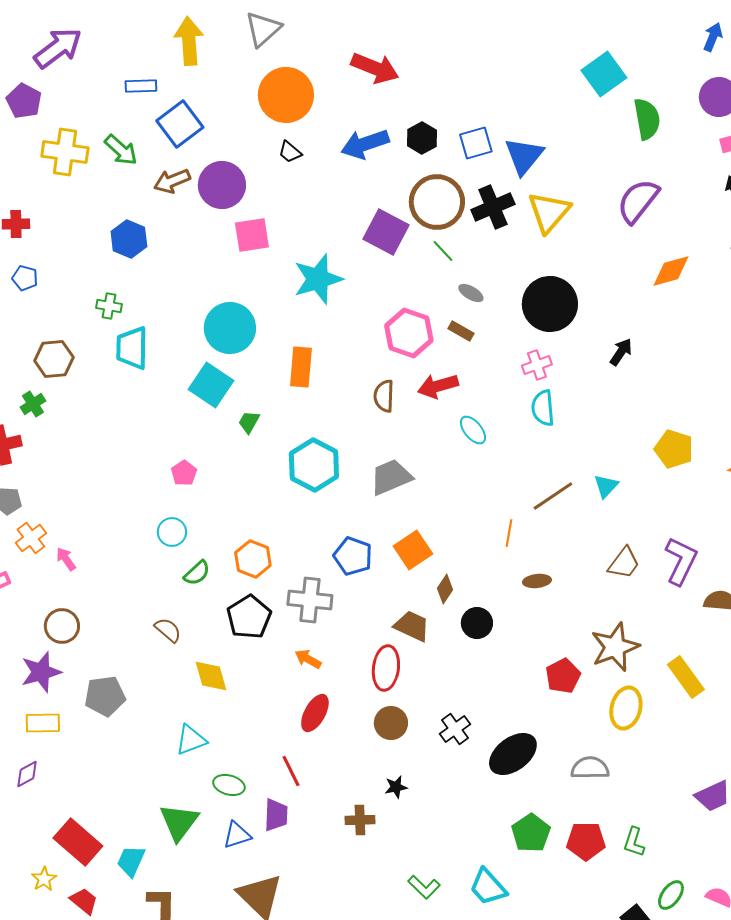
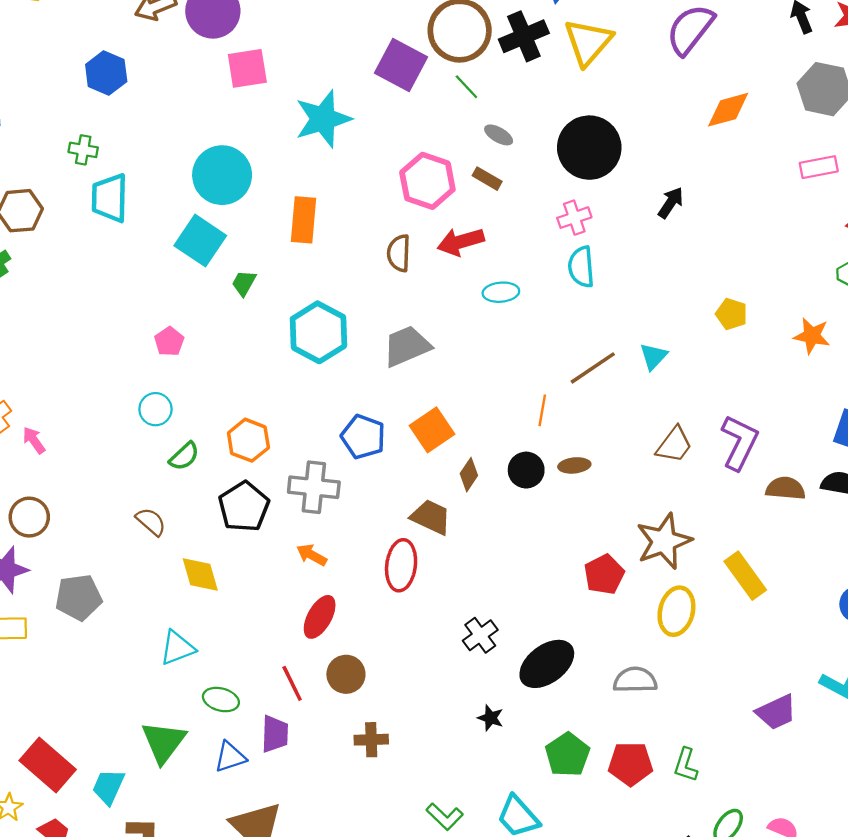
cyan ellipse: (473, 430) -> (501, 292), turned -56
yellow pentagon: (674, 449) -> (732, 314), size x0.7
black circle: (477, 623) -> (526, 470), moved
brown circle: (391, 723) -> (346, 674), moved
black star: (396, 787) -> (491, 718), moved, turned 30

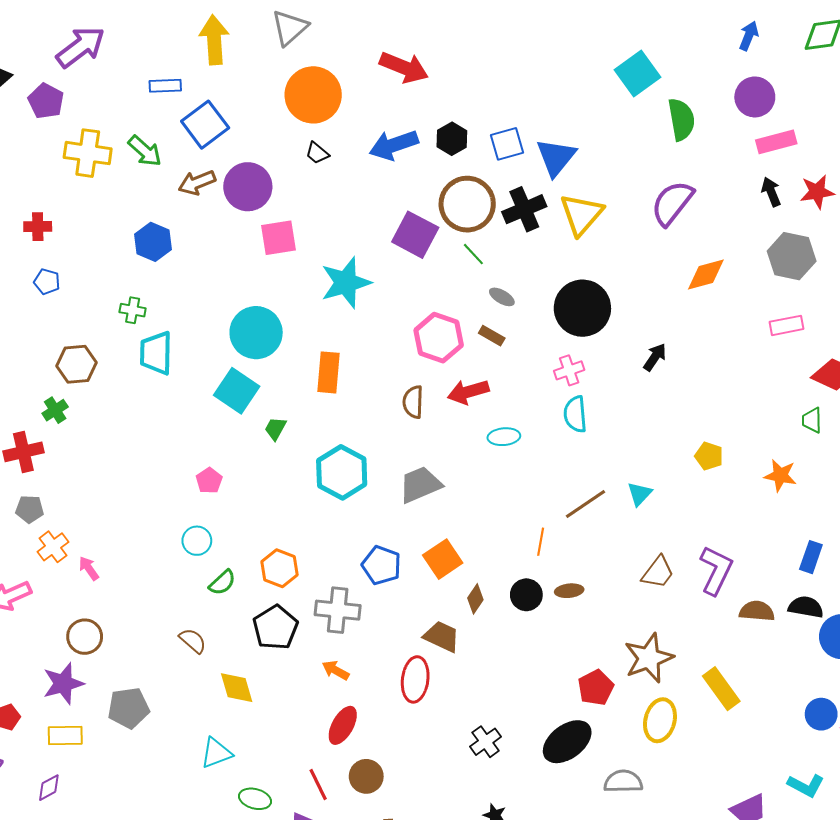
black ellipse: (547, 664) -> (567, 742), moved

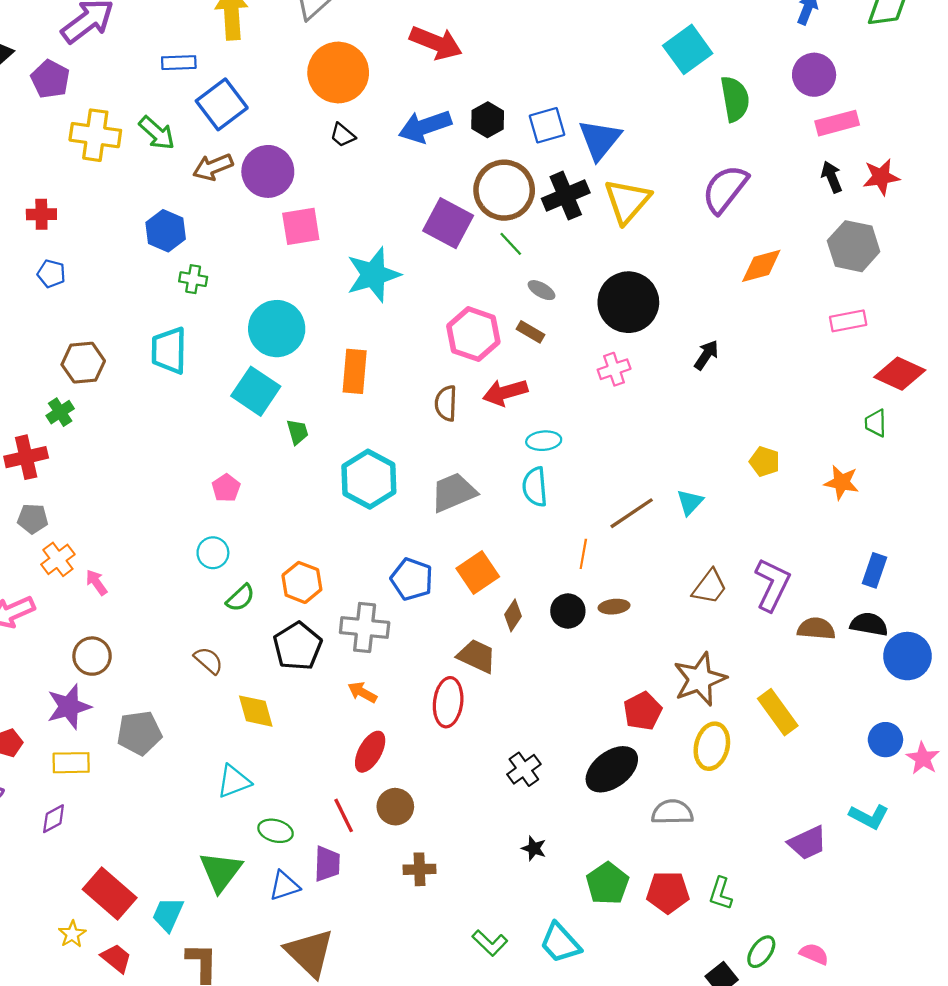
green cross: (133, 310) -> (193, 279), moved
cyan semicircle: (575, 414) -> (535, 487), moved
green trapezoid: (275, 429) -> (298, 432), turned 135

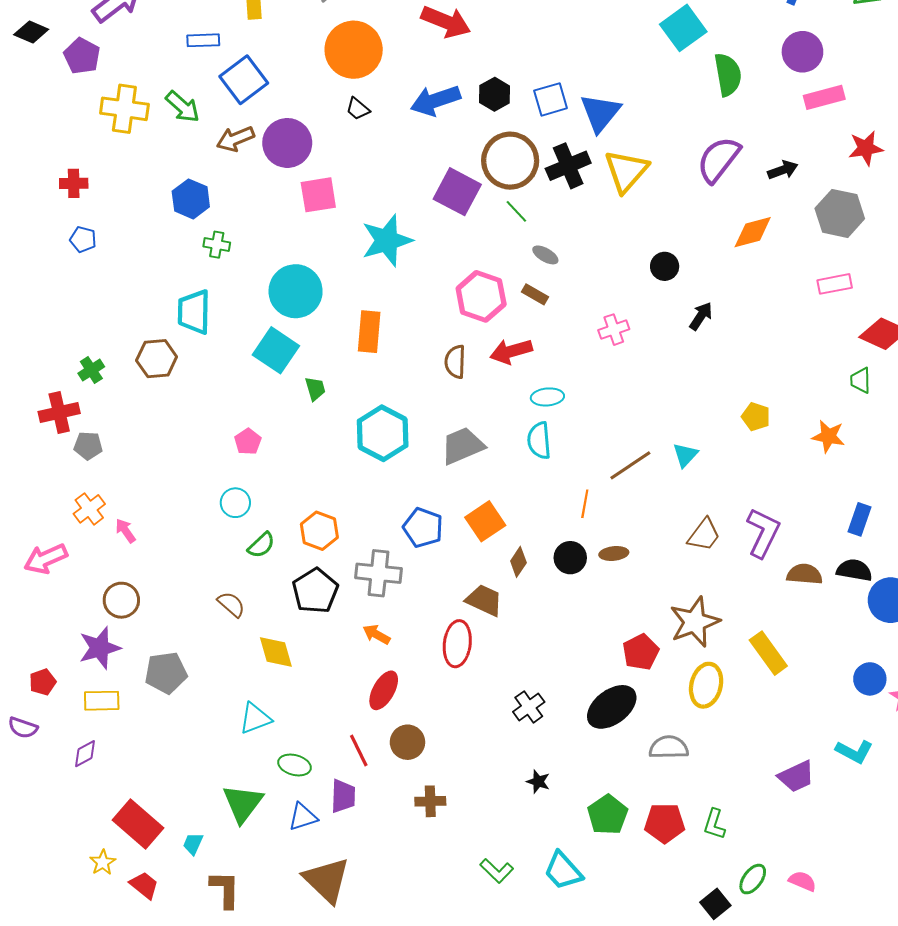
black arrow: (832, 177) -> (783, 170), moved, turned 92
black circle: (628, 302) -> (665, 266), moved, size x0.5
brown hexagon: (83, 363) -> (157, 359), moved
gray pentagon: (33, 519) -> (88, 446), moved
cyan trapezoid: (168, 914) -> (193, 844), size x0.7

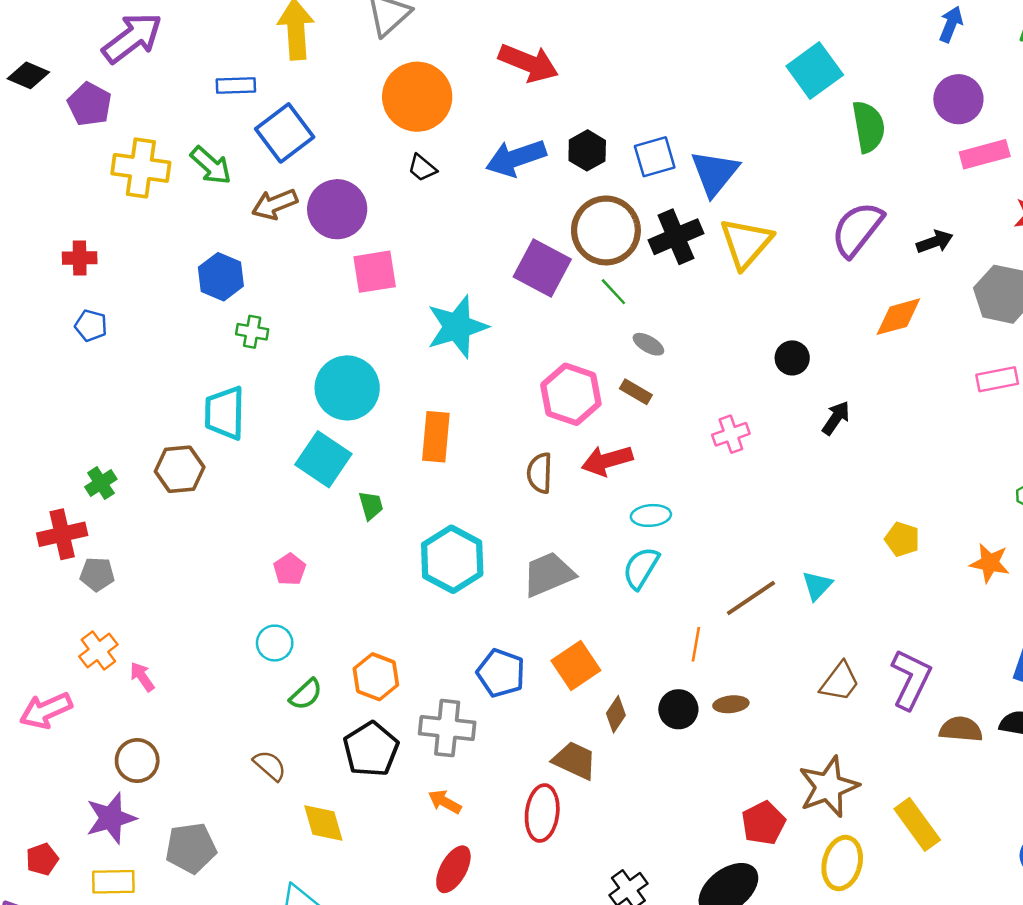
cyan semicircle: (539, 441) -> (641, 568), turned 36

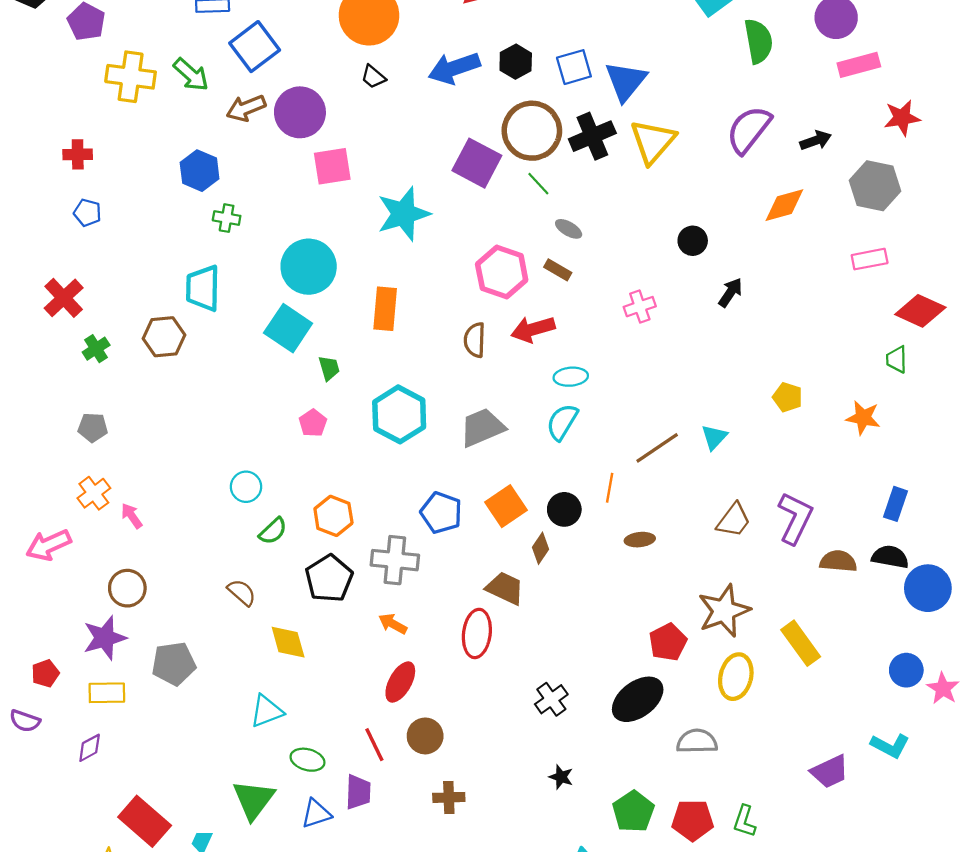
red cross: (62, 534) -> (64, 298), moved, turned -30
pink pentagon: (290, 569) -> (313, 423), moved
black circle: (678, 709) -> (564, 509), moved

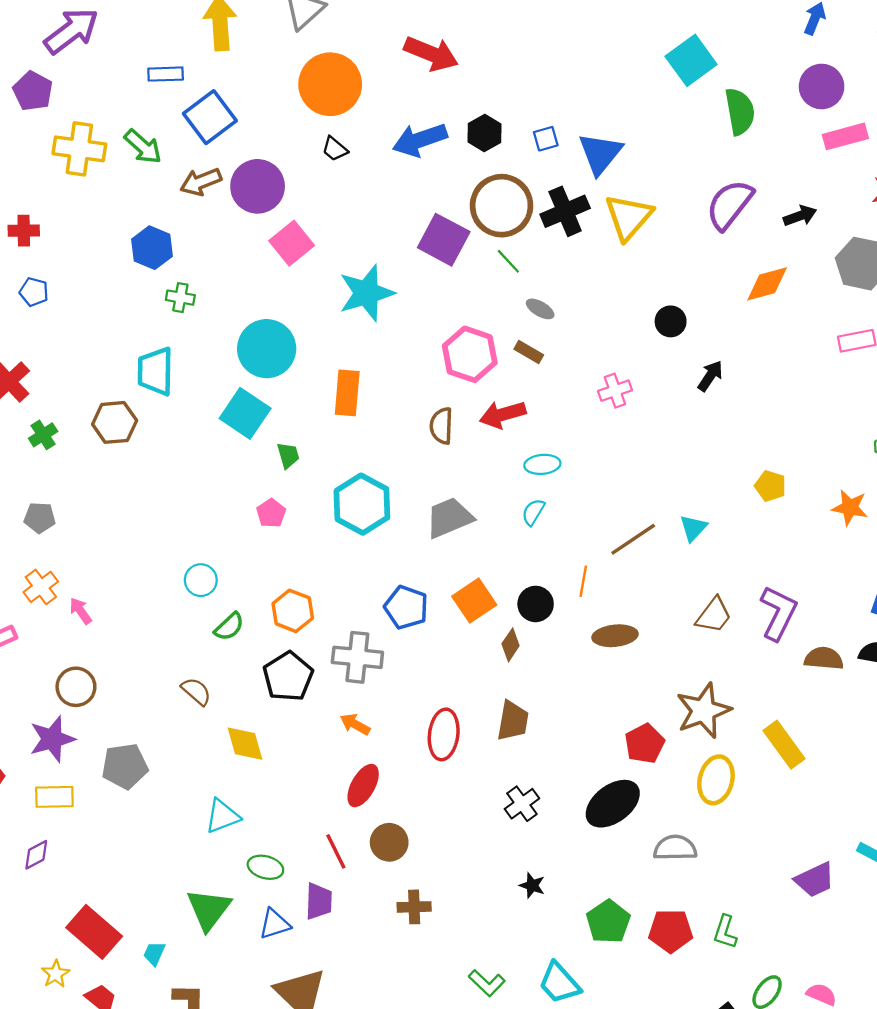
blue square: (574, 67) -> (546, 139), size x0.7
pink square: (332, 166) -> (292, 243), turned -30
cyan semicircle: (562, 422) -> (533, 512), size x0.7
brown ellipse: (640, 540) -> (615, 636), size x1.4
brown trapezoid: (505, 588) -> (513, 721), moved, turned 75

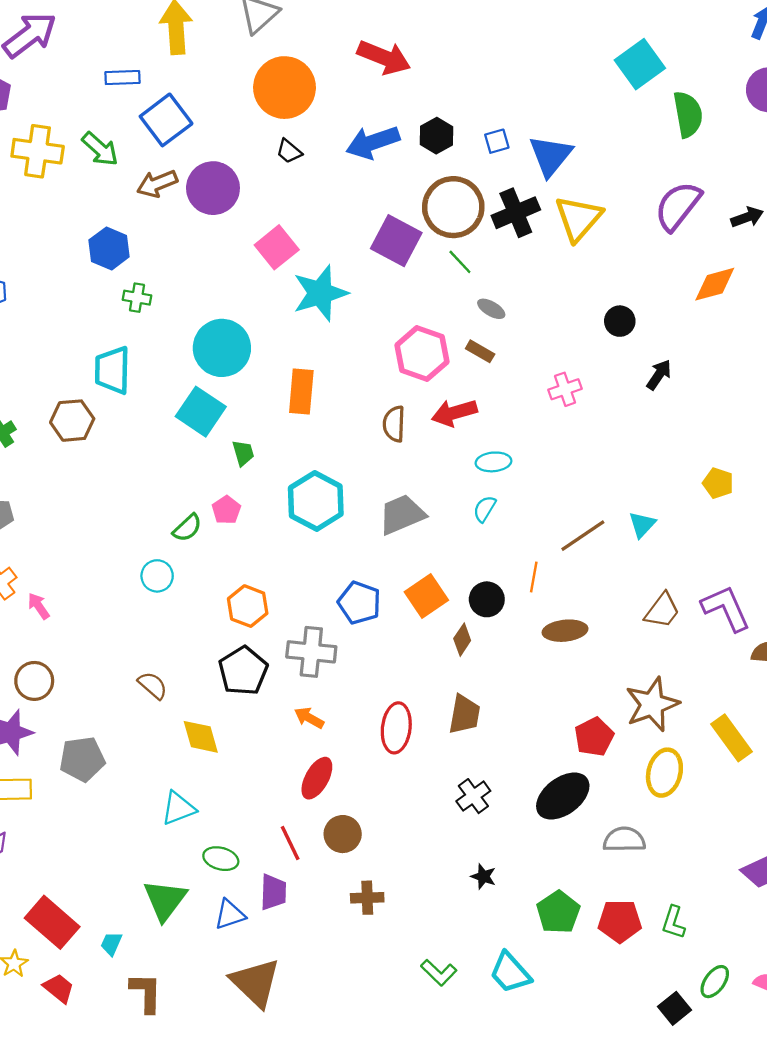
pink square: (292, 243) -> (277, 247), moved
purple L-shape: (778, 613) -> (726, 608), turned -50
green semicircle: (229, 627) -> (187, 528), moved

